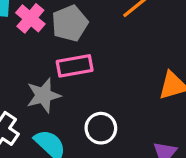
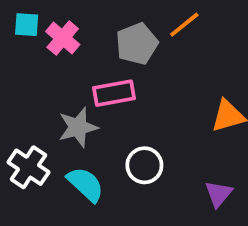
gray pentagon: (70, 23) -> (137, 44), moved

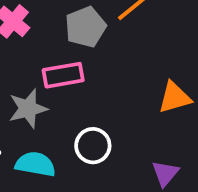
cyan semicircle: (86, 184) -> (35, 164), turned -33

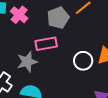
white circle: (93, 146) -> (83, 61), moved

